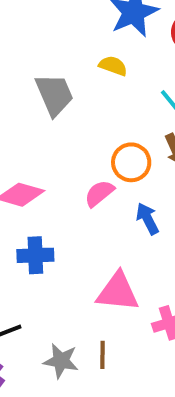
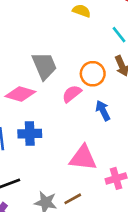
gray trapezoid: (54, 95) -> (44, 66), moved
brown line: (103, 355) -> (73, 199), turned 60

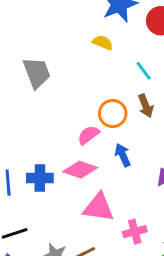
gray trapezoid: (44, 66) -> (37, 73), moved
pink diamond: (20, 94) -> (80, 170), moved

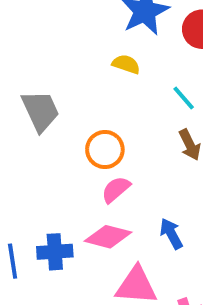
orange circle: (113, 114) -> (105, 150), moved
blue arrow: (123, 155) -> (171, 234), moved

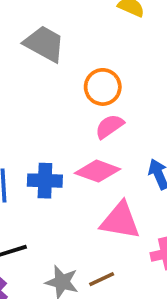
gray trapezoid: (40, 111) -> (44, 44), turned -42

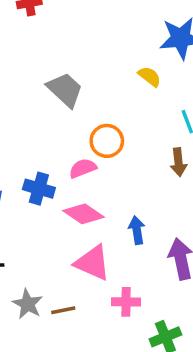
pink semicircle: (109, 126) -> (83, 168), moved
blue cross: (45, 181) -> (39, 189), moved

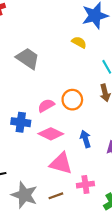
orange circle: (107, 141) -> (72, 100), moved
gray star: (28, 304) -> (24, 195), size x1.4
brown line: (63, 310) -> (56, 196), moved

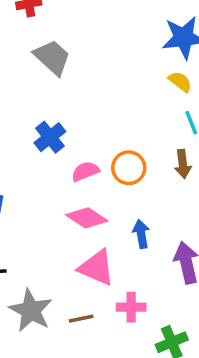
yellow semicircle: (79, 42) -> (180, 82), moved
gray trapezoid: (28, 58) -> (52, 57), moved
blue cross: (21, 122) -> (50, 137), moved, turned 36

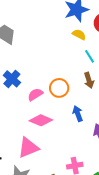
blue arrow: (141, 234) -> (78, 114), moved
pink triangle: (96, 268) -> (28, 148), moved, turned -35

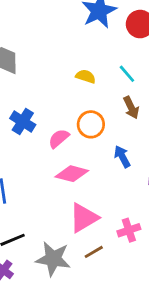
yellow semicircle: (79, 35) -> (86, 76), moved
pink triangle: (28, 148) -> (84, 218), moved

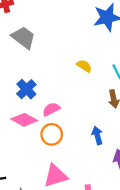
orange circle: (91, 124) -> (52, 134), moved
pink diamond: (72, 174) -> (24, 120), moved

